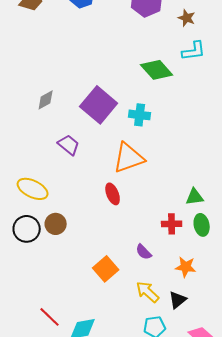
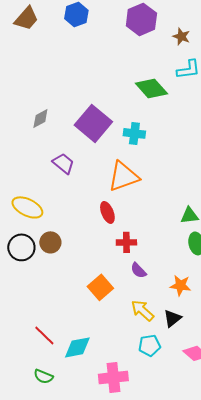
red cross: (172, 224) -> (126, 242), moved

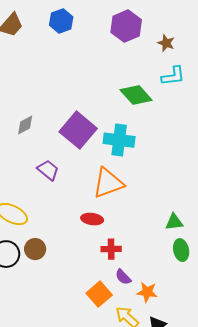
cyan cross: (134, 133) -> (119, 140), size x1.4
red ellipse: (107, 212) -> (92, 219), turned -60
orange star: (180, 285) -> (147, 292), moved
orange square: (100, 287) -> (99, 294), moved

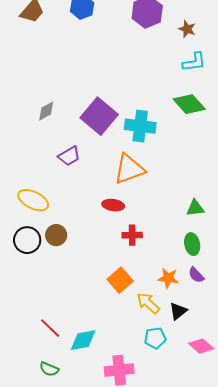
green diamond: (136, 95) -> (189, 104), moved
purple trapezoid: (48, 170) -> (69, 156), turned 110
green ellipse: (181, 250) -> (192, 244), moved
purple semicircle: (123, 277) -> (196, 275), moved

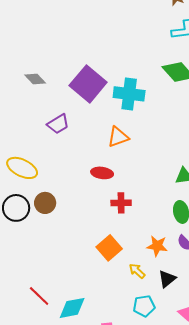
gray diamond: (46, 111) -> (35, 79), turned 75
orange triangle: (129, 169) -> (118, 137), size x0.7
yellow arrow: (148, 303) -> (137, 271), size x0.7

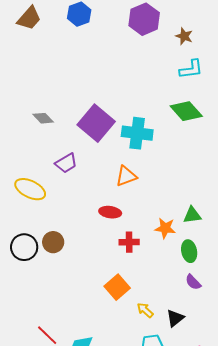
yellow ellipse: (22, 168) -> (30, 189), moved
orange star: (157, 246) -> (165, 228), moved

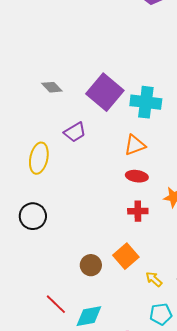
yellow ellipse: (30, 189) -> (39, 158), turned 76
red ellipse: (110, 212) -> (137, 176), moved
brown circle: (53, 242) -> (91, 265), moved

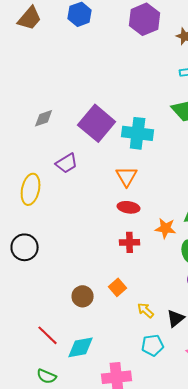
gray diamond: (52, 87) -> (44, 118), turned -65
orange triangle: (135, 145) -> (127, 176), turned -40
orange square: (126, 256) -> (118, 287), size x0.7

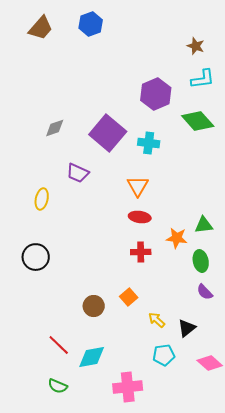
purple hexagon: (145, 19) -> (156, 94), moved
cyan cross: (138, 133) -> (149, 143), size x0.7
purple trapezoid: (67, 163) -> (78, 173), turned 55
yellow ellipse: (31, 189) -> (42, 199), size x0.7

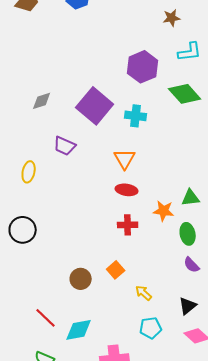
brown star: (196, 46) -> (172, 18), moved, turned -30
black triangle: (187, 328) -> (188, 306), moved

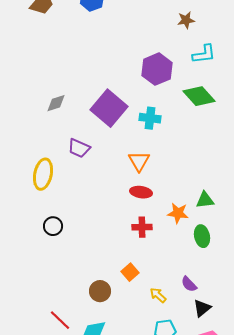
yellow ellipse: (29, 172) -> (43, 174), size x1.4
black circle: (23, 230) -> (53, 226), moved, size x0.7
purple semicircle: (192, 265) -> (189, 284), moved
brown circle: (81, 279) -> (100, 291), moved

